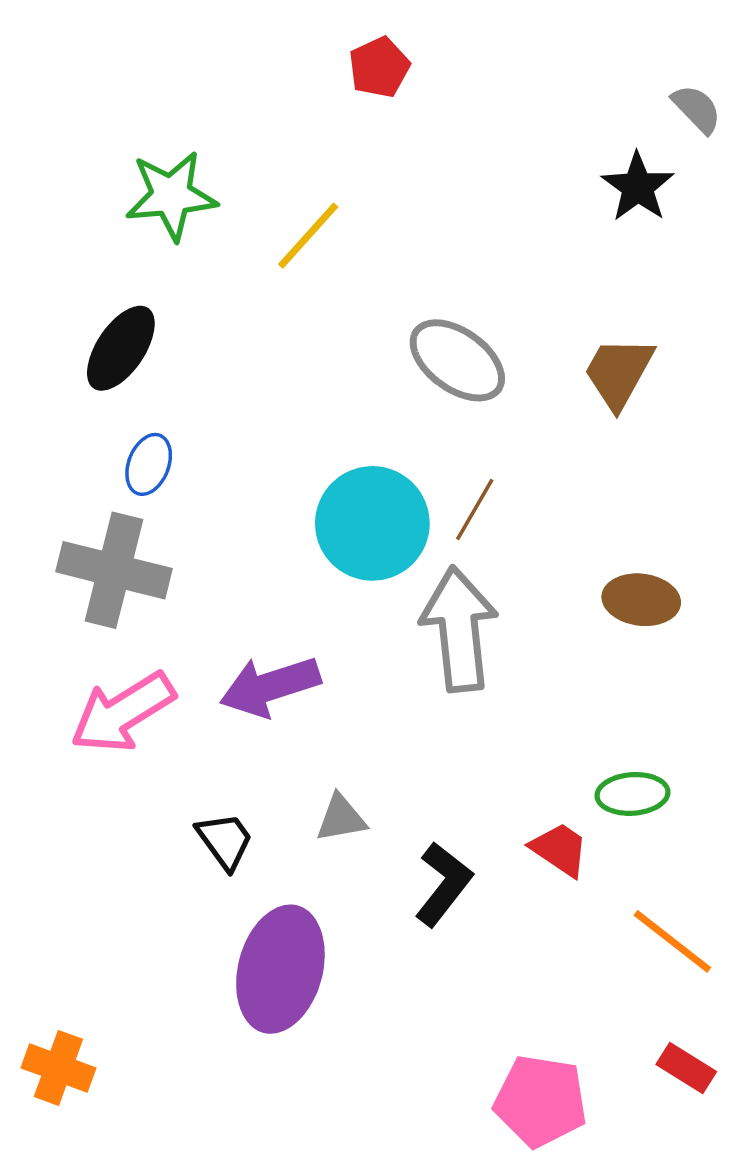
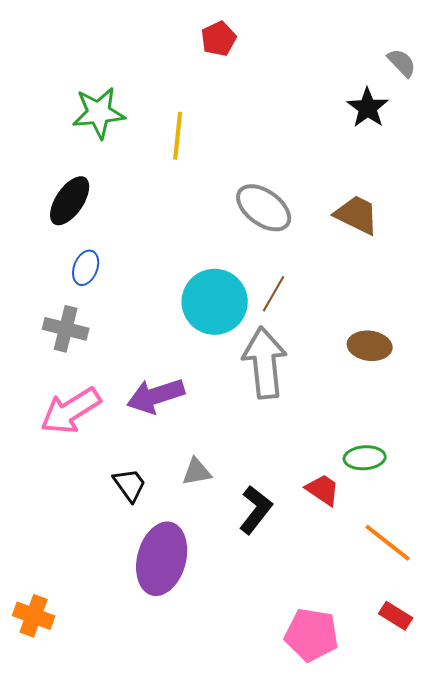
yellow line: (308, 236) -> (178, 136), turned -36
brown trapezoid: (619, 373) -> (357, 215), turned 87
gray cross: (114, 570) -> (66, 329), size x0.7

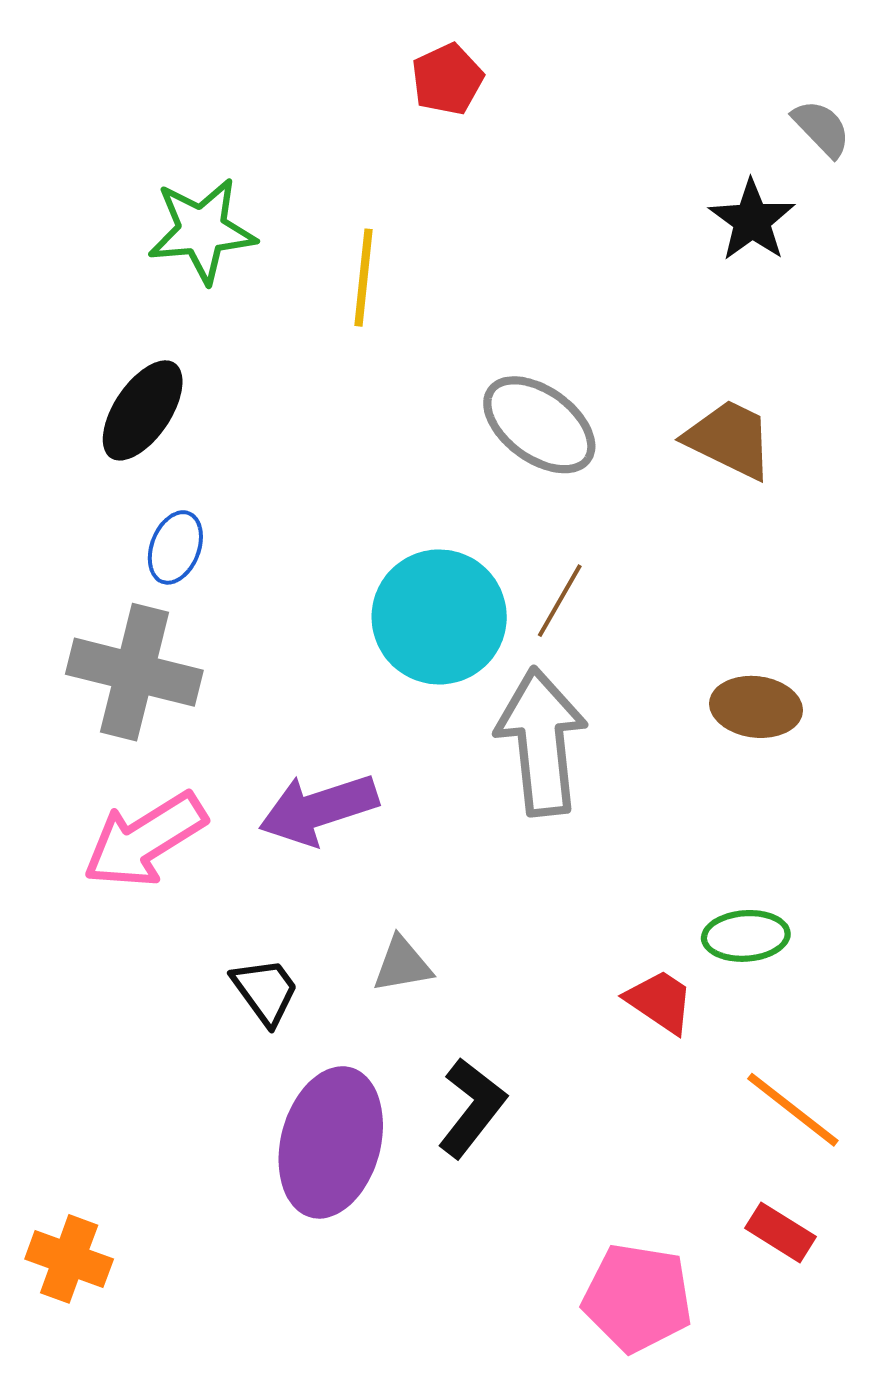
gray cross: (66, 329) -> (134, 672), size x1.4
black L-shape: (256, 510) -> (472, 1108), moved
red rectangle: (396, 616) -> (781, 1232), moved

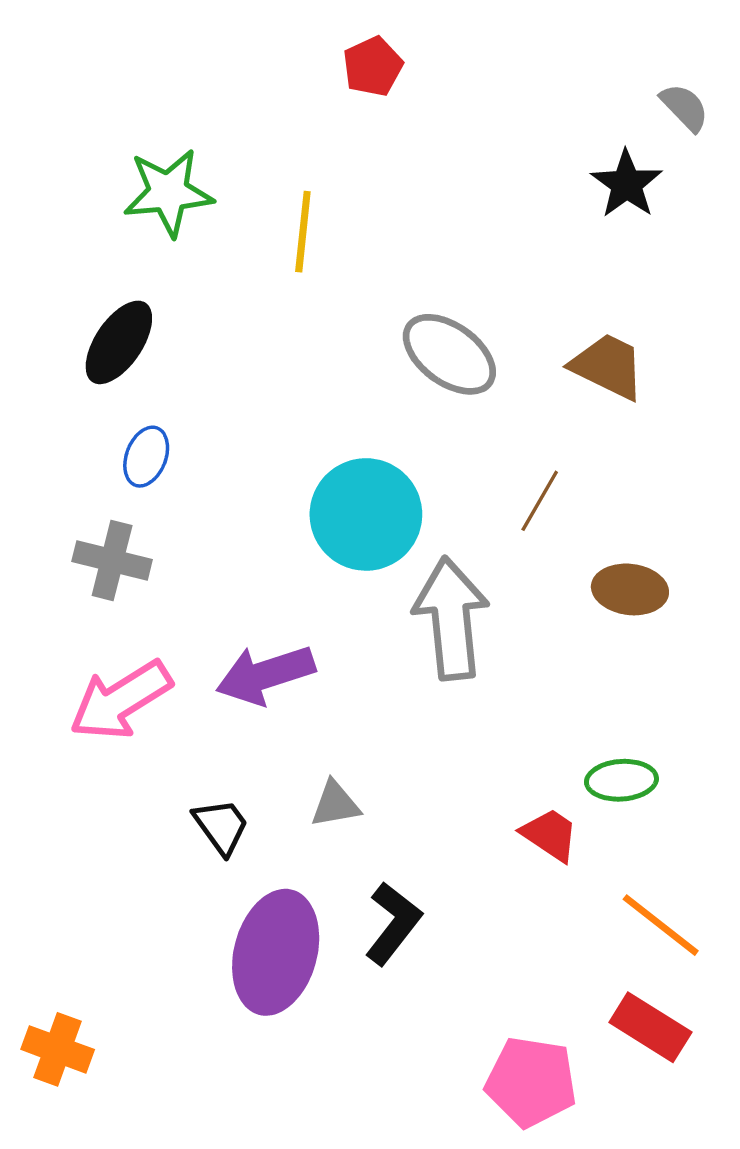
brown line: (560, 601) -> (540, 501), moved
gray cross: (134, 672) -> (112, 560), size x0.7
red rectangle: (781, 1232) -> (650, 1027), size x1.4

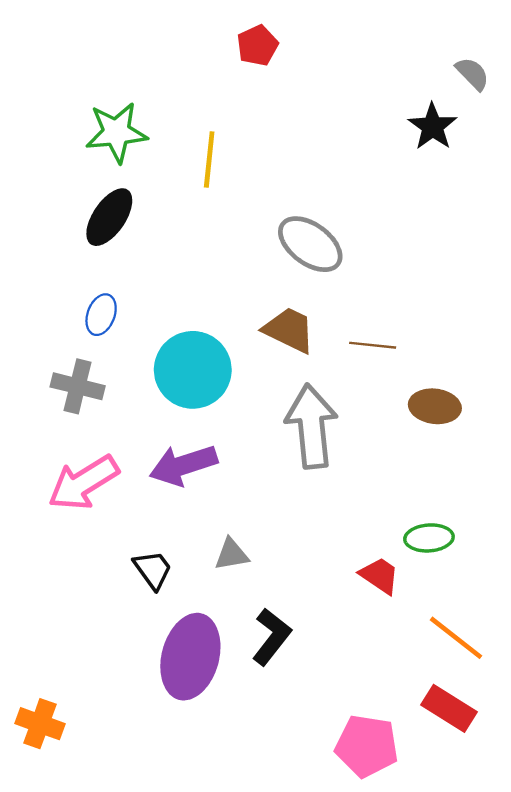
black ellipse: (119, 342) -> (109, 217), moved
brown trapezoid: (608, 366) -> (289, 330), moved
brown line: (540, 501) -> (373, 345), turned 66
cyan circle: (366, 514) -> (193, 370), moved

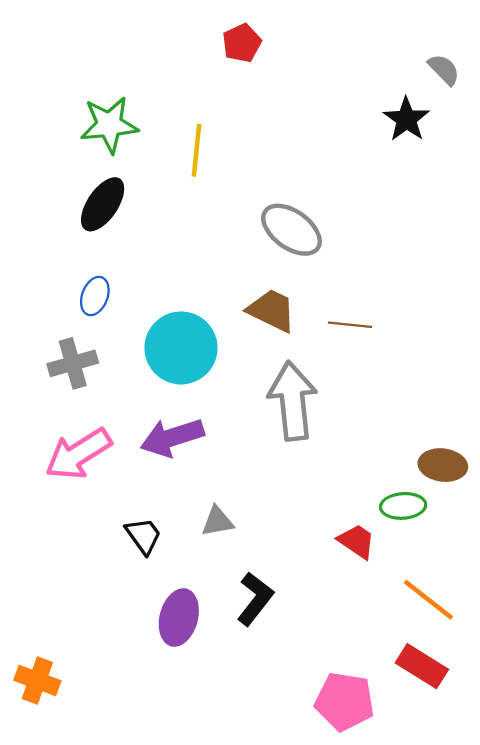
gray cross: (78, 386) -> (73, 363), turned -30
brown ellipse: (435, 406) -> (443, 465), moved
purple ellipse: (190, 657) -> (179, 618), size x0.7

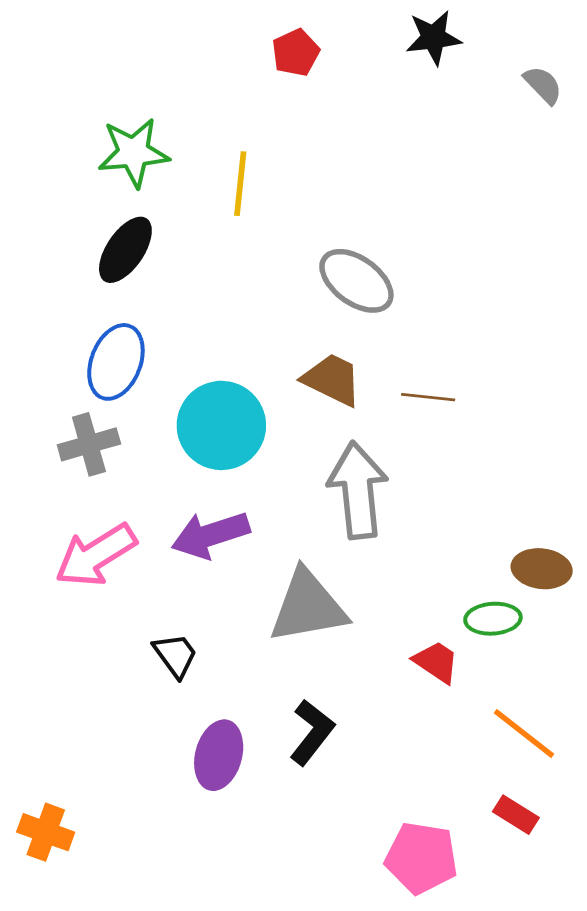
black star: (406, 119) -> (433, 38), moved, turned 30
blue ellipse: (95, 296) -> (116, 362), size x1.6
gray triangle: (217, 521) -> (308, 607), moved, size x2.0
red rectangle: (422, 666) -> (516, 815), size x0.7

